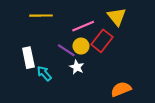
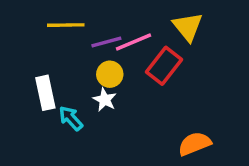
yellow circle: (81, 46) -> (110, 74), moved
purple line: (66, 50) -> (106, 42), moved, turned -48
white star: (77, 67) -> (105, 100), moved

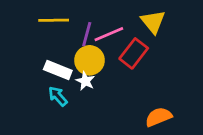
purple line: (106, 42) -> (87, 34), turned -60
yellow circle: (110, 74) -> (90, 60), size x1.4
white rectangle: (45, 93) -> (58, 70), moved, turned -56

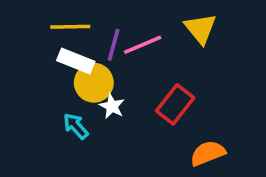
red rectangle: (134, 53) -> (175, 104), moved
yellow circle: (90, 60) -> (94, 83), moved
white rectangle: (58, 70) -> (76, 61), moved

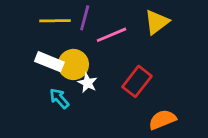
yellow triangle: (200, 29) -> (157, 22), turned 32
purple line: (114, 45) -> (85, 18), moved
white rectangle: (76, 61) -> (49, 62), moved

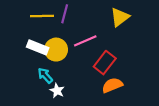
pink line: (112, 35) -> (85, 41), moved
white star: (87, 83) -> (57, 91), moved
orange semicircle: (162, 120) -> (112, 85), moved

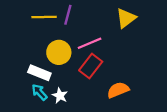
white rectangle: (38, 47) -> (39, 73), moved
red rectangle: (105, 63) -> (91, 66), moved
cyan arrow: (45, 76) -> (39, 92), moved

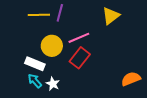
orange semicircle: (118, 90) -> (131, 79), moved

